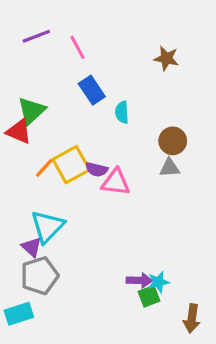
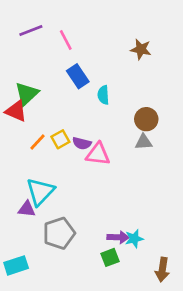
yellow square: (71, 165) -> (60, 139), size x0.6
purple triangle: (32, 247) -> (27, 209), turned -36
gray pentagon: (39, 276) -> (59, 233), moved
green square: (149, 296) -> (110, 257), moved

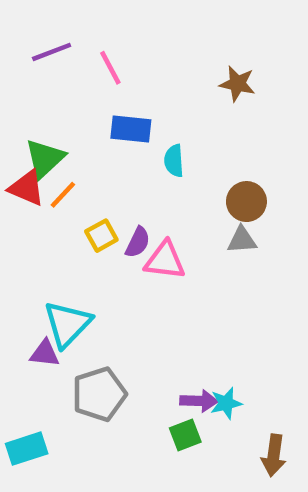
blue rectangle: (78, 76) -> (131, 129), turned -50
orange line: (38, 142) -> (63, 195), moved
purple semicircle: (82, 143) -> (138, 242), turned -78

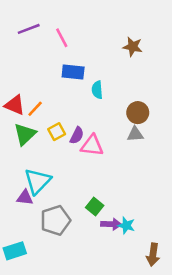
green triangle: (45, 158) -> (25, 134), moved
cyan star: (226, 403) -> (126, 225), turned 30
green square: (185, 435) -> (95, 206), moved, turned -30

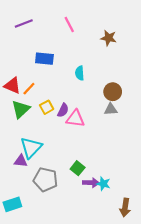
pink line: (62, 38) -> (69, 25), moved
blue rectangle: (73, 72) -> (44, 59), moved
gray pentagon: (55, 220) -> (45, 180), turned 30

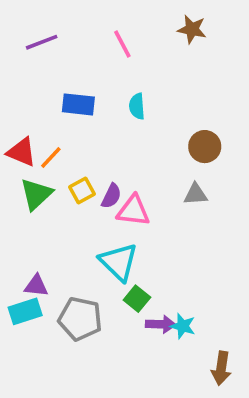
brown star: (109, 38) -> (192, 29), moved
cyan semicircle: (80, 73) -> (137, 106), moved
brown circle: (113, 92) -> (205, 147), moved
cyan triangle: (31, 148) -> (119, 262), moved, turned -30
cyan rectangle: (12, 204) -> (25, 311), moved

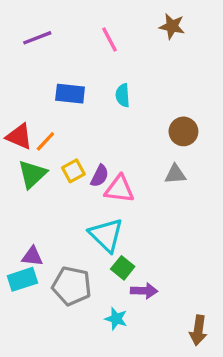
cyan star: (183, 326) -> (116, 319), moved

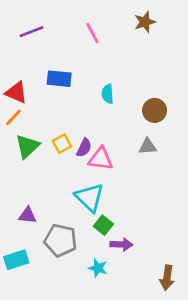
brown star: (172, 26) -> (145, 22), turned -30
cyan semicircle: (123, 95) -> (108, 94), moved
red triangle: (19, 136) -> (16, 92), moved
orange line: (45, 141) -> (14, 117), moved
cyan rectangle: (22, 279) -> (16, 260), moved

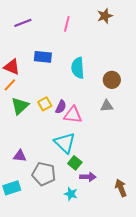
pink line: (92, 33) -> (67, 24), turned 42
cyan semicircle: (108, 94) -> (78, 68), size x1.5
brown arrow: (167, 278) -> (121, 188), moved, turned 150

